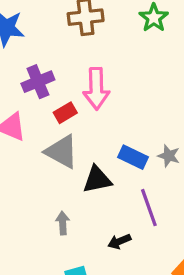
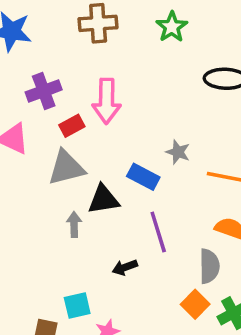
gray triangle: (62, 152) -> (66, 168), turned -45
gray star: (169, 156) -> (178, 152), moved
gray arrow: (63, 223) -> (74, 224), moved

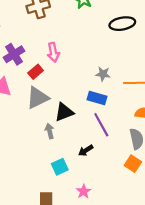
pink arrow: (107, 101) -> (53, 52), size x0.7
blue rectangle: (143, 177) -> (97, 98), moved
cyan square: (77, 305) -> (60, 167), moved

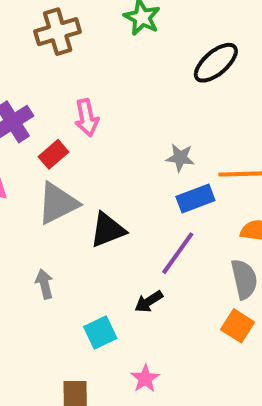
black ellipse: (122, 24) -> (216, 63), turned -30
blue rectangle: (97, 98) -> (195, 199), moved, turned -36
purple line: (101, 125) -> (178, 253), turned 65
gray arrow: (50, 131) -> (44, 284), moved

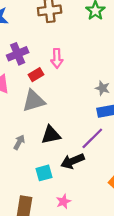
black triangle: (108, 230) -> (51, 135), moved
gray arrow: (44, 284) -> (19, 142), turned 32
black arrow: (149, 302) -> (73, 161), size x1.5

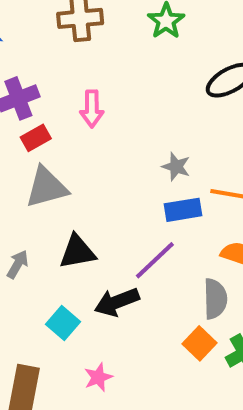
red rectangle: (36, 75) -> (36, 138), moved
cyan square: (44, 173) -> (63, 323), turned -35

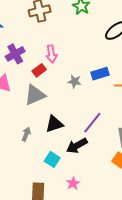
red rectangle: (36, 138) -> (39, 70), moved
gray star: (176, 167) -> (75, 81), moved
blue rectangle: (183, 210) -> (100, 74), moved

